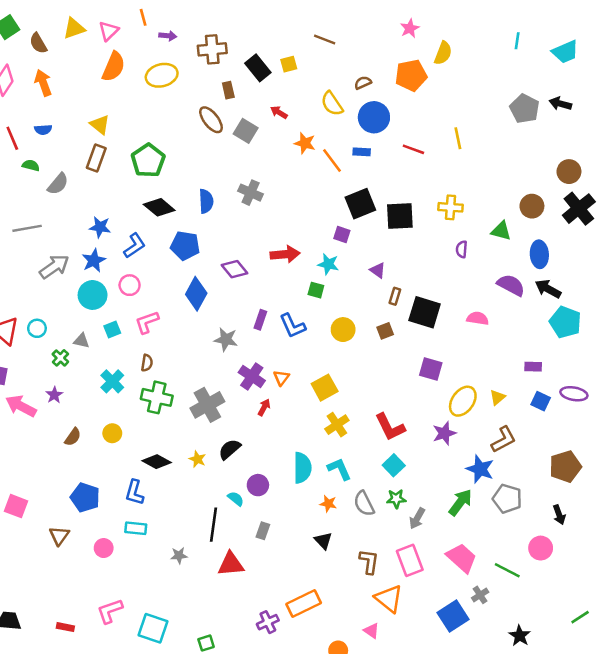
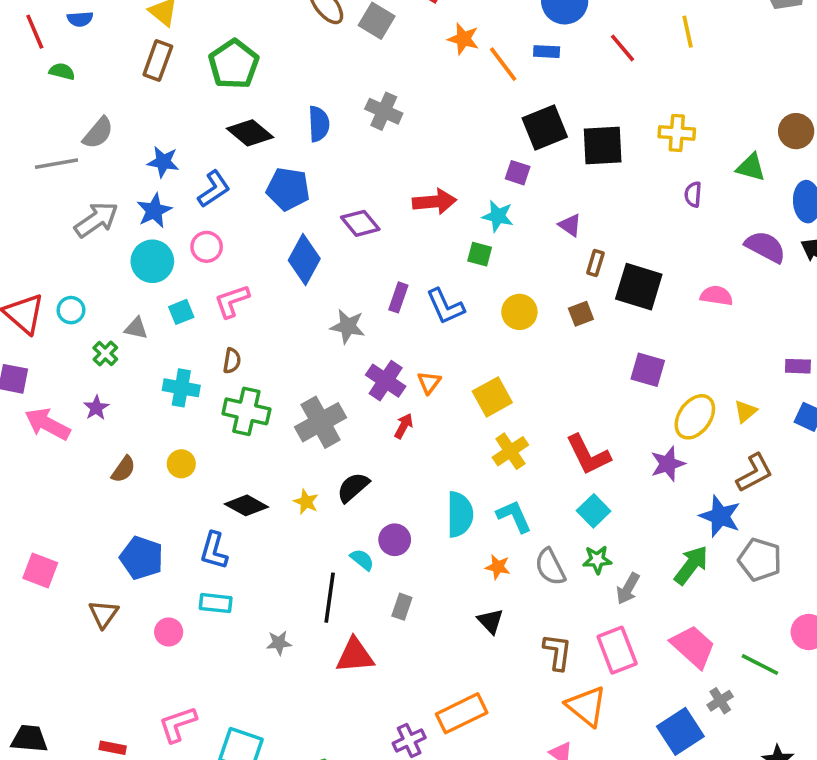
red line: (413, 149) -> (623, 48), turned 30
gray semicircle: (58, 184) -> (98, 133), moved
cyan cross: (112, 381) -> (181, 388), turned -35

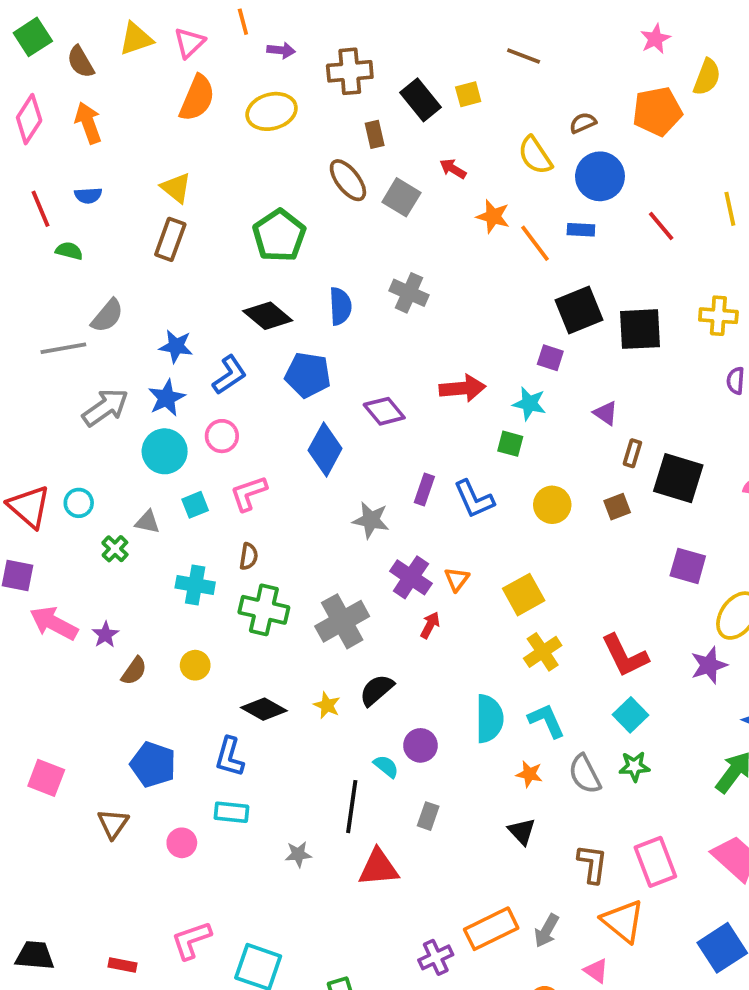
green pentagon: (234, 64) -> (279, 236), moved
purple star: (96, 408) -> (105, 635), moved
gray arrow: (628, 589) -> (547, 931), moved

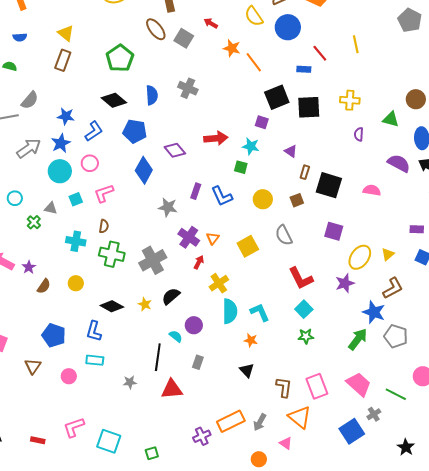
blue rectangle: (581, 230) -> (304, 69), moved
yellow cross: (543, 652) -> (219, 283), moved
gray semicircle: (585, 774) -> (284, 235), moved

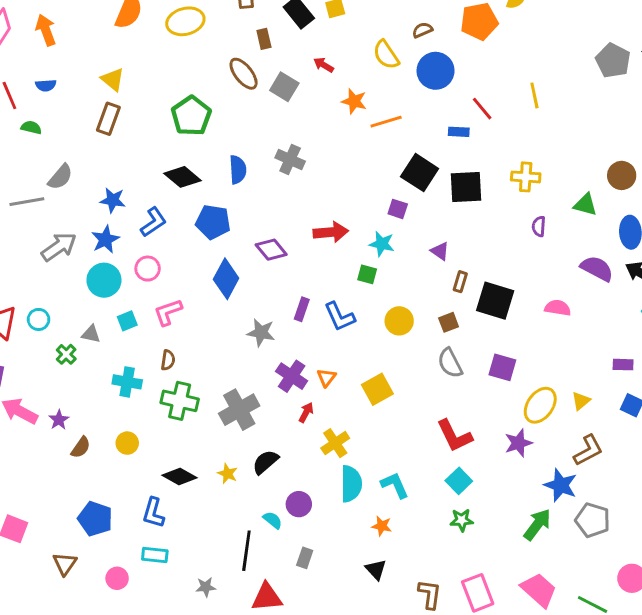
orange line: (254, 62) -> (386, 122), turned -70
black square: (277, 97) -> (420, 173), turned -35
gray semicircle: (284, 235) -> (450, 363), moved

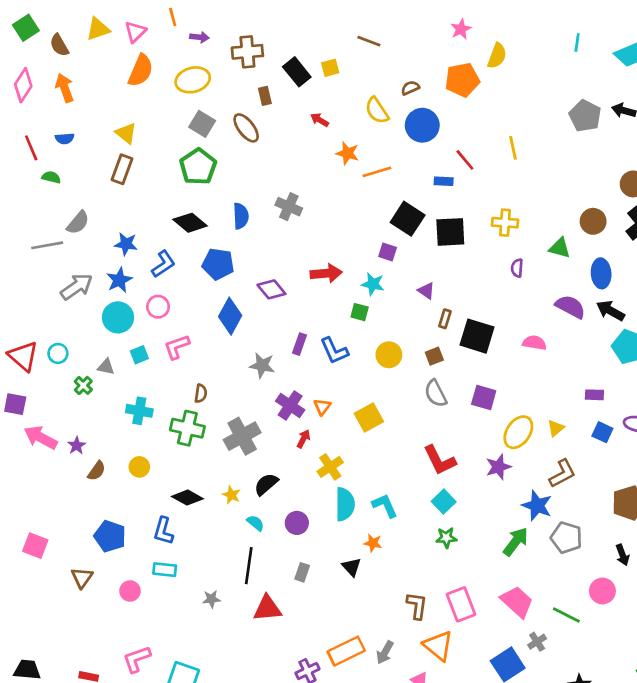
gray square: (284, 87) -> (202, 124), moved
brown semicircle: (168, 360) -> (201, 393), moved
cyan semicircle: (273, 520) -> (255, 523), moved
black triangle: (376, 570) -> (352, 567), moved

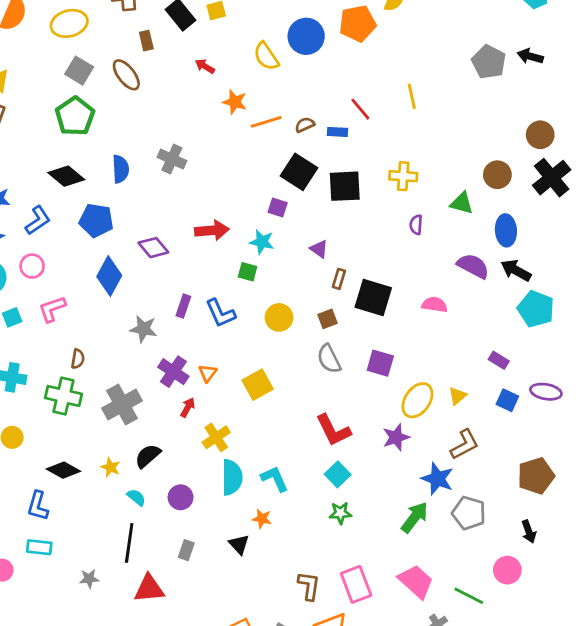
brown semicircle: (410, 88) -> (305, 125), moved
blue circle: (422, 125) -> (306, 36), moved
purple rectangle: (594, 395) -> (499, 360), turned 30

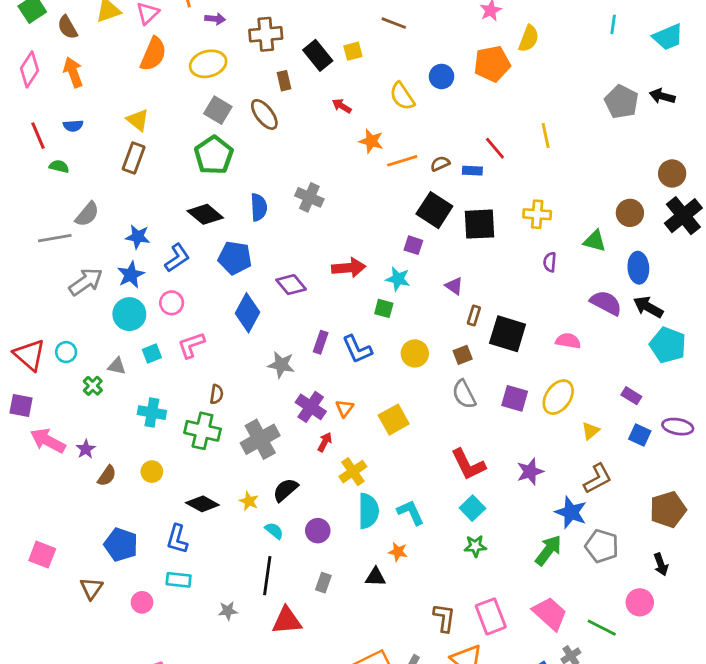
blue circle: (306, 36) -> (442, 76), size x0.7
yellow ellipse: (417, 400) -> (558, 397), moved
black triangle: (239, 544) -> (375, 577), turned -45

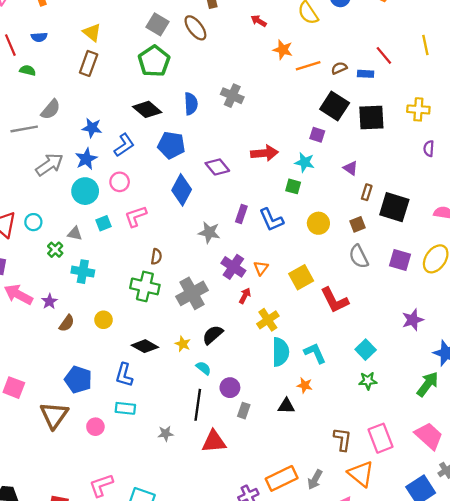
cyan cross: (152, 413) -> (83, 272), moved
red L-shape: (468, 465) -> (335, 300), moved
purple circle: (318, 531) -> (230, 388), moved
brown triangle: (91, 588) -> (54, 415), size x1.5

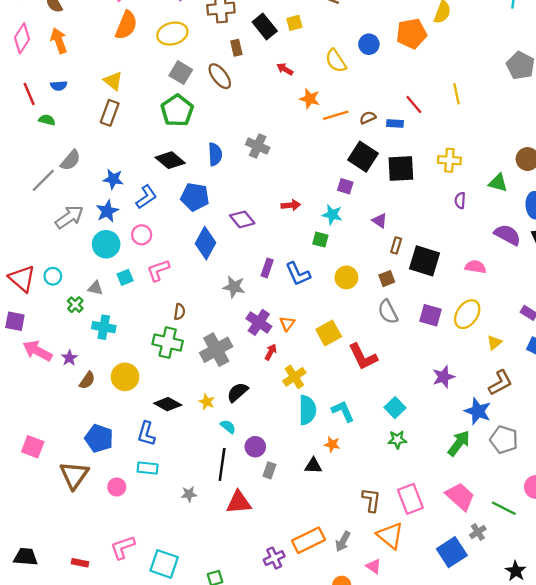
gray line: (24, 129) -> (43, 180), turned -35
red arrow: (264, 153) -> (291, 205), size x0.7
yellow circle: (103, 320) -> (125, 377), size x1.5

